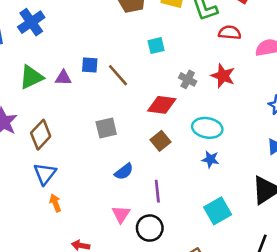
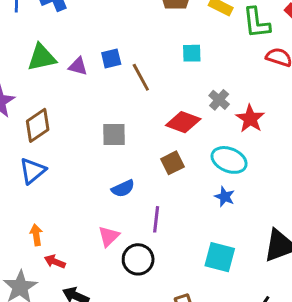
blue square: (90, 65) -> (111, 59), turned -30
red star: (223, 76) -> (250, 119), moved
orange arrow: (55, 203) -> (36, 235), moved
cyan square: (218, 211) -> (220, 257), turned 32

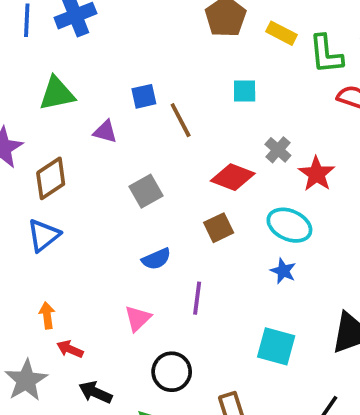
purple triangle: (78, 66) -> (105, 132), moved
gray square: (114, 134) -> (146, 191), turned -30
black circle: (138, 259) -> (172, 372), moved

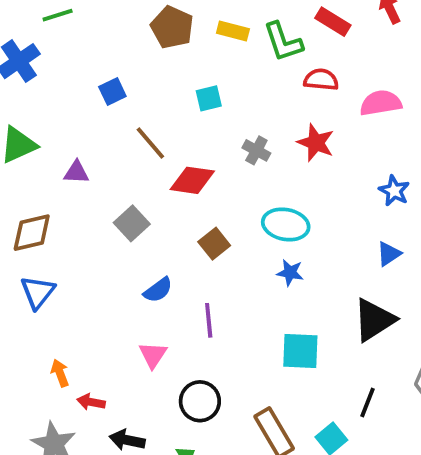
blue square: (144, 96) -> (112, 92), moved
red star: (317, 174) -> (316, 143), moved
red diamond: (233, 177) -> (192, 180), moved
brown diamond: (51, 178) -> (32, 233), turned 33

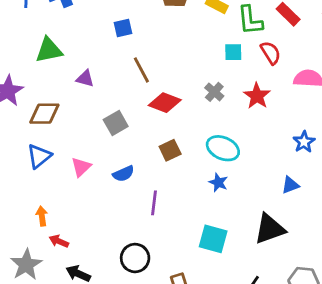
red semicircle: (321, 80) -> (271, 53), turned 40
cyan square: (209, 98) -> (233, 52), moved
pink triangle: (153, 355) -> (81, 167), moved

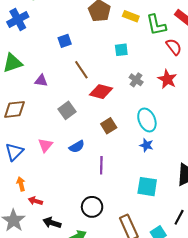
cyan square: (233, 52) -> (121, 50), moved
cyan ellipse: (223, 148) -> (147, 120), turned 50
blue triangle: (39, 156) -> (14, 152), moved

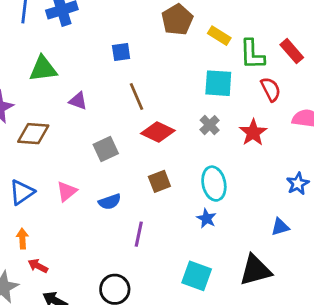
cyan square: (121, 50) -> (218, 83), moved, size x1.5

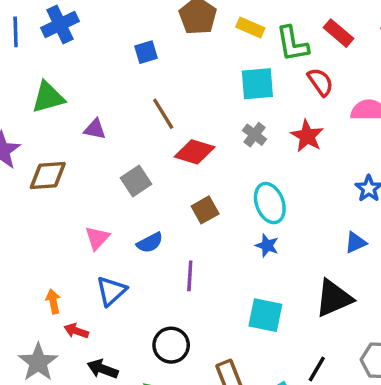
blue square: (121, 52) -> (146, 52), moved
blue triangle: (22, 192) -> (111, 291), moved

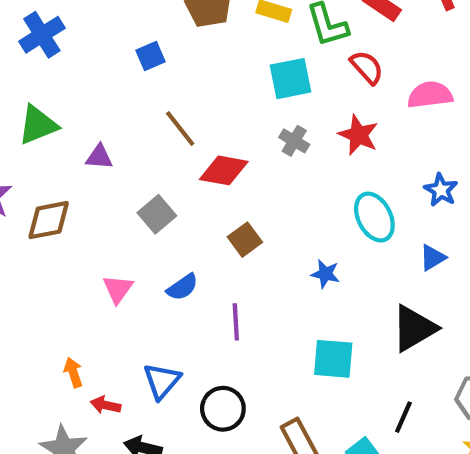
cyan ellipse: (270, 203) -> (374, 217), moved
blue triangle: (111, 291) -> (162, 381), moved

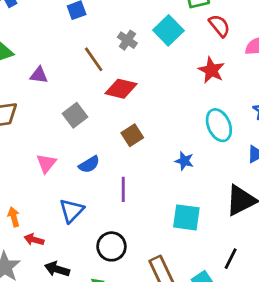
cyan square: (291, 79) -> (168, 30), turned -36
gray cross: (294, 141) -> (127, 40), moved
blue triangle: (162, 381) -> (72, 211), moved

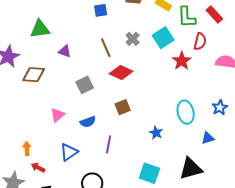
red semicircle: (219, 26) -> (200, 42), turned 42
red star: (211, 70) -> (182, 61), moved

